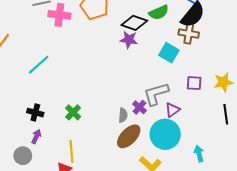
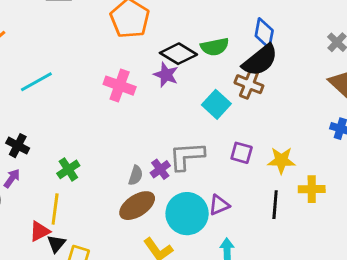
pink cross: (59, 15) -> (120, 86), moved
purple triangle: (172, 110) -> (219, 205), moved
green cross: (73, 112) -> (68, 169), moved

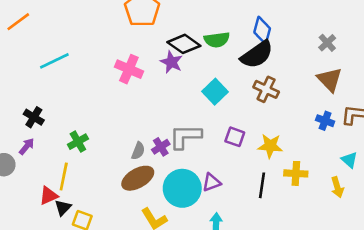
brown cross: (249, 84) -> (266, 89), moved

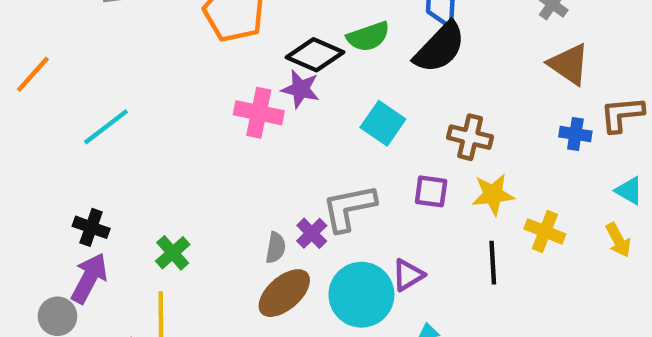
pink cross: (129, 69) -> (259, 113), moved
brown cross: (266, 89) -> (470, 137), moved
purple arrow: (27, 146) -> (89, 278), size x1.6
yellow cross: (296, 173) -> (545, 231), turned 30

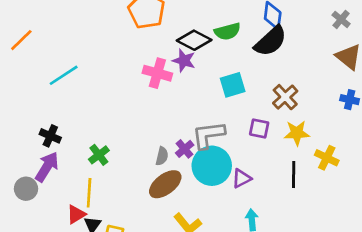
cyan square: (383, 123) -> (233, 85), turned 35
brown cross: (470, 137) -> (285, 97), turned 30
cyan circle: (361, 295) -> (212, 166), moved

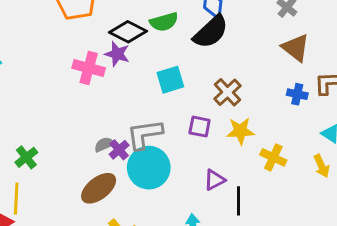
gray semicircle: (162, 156) -> (104, 144), moved, turned -126
black line: (294, 175) -> (239, 201), moved
purple triangle: (241, 178) -> (215, 180), moved

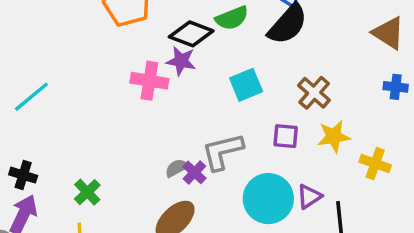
cyan circle: (149, 168) -> (268, 199), moved

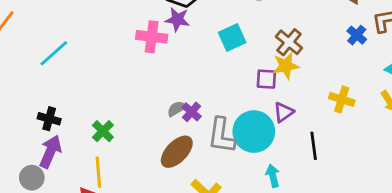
blue cross: (396, 87) -> (357, 35), turned 36
yellow star: (334, 136) -> (286, 66), moved
gray L-shape: (222, 152) -> (221, 136), moved, turned -66
purple triangle: (309, 196) -> (284, 112), moved

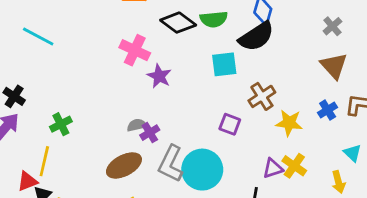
purple star: (177, 19) -> (159, 76), moved
cyan square: (232, 38) -> (224, 64), moved
cyan line: (54, 53) -> (38, 36), turned 52
yellow star: (286, 66) -> (289, 123), moved
purple triangle: (284, 112) -> (273, 168), moved

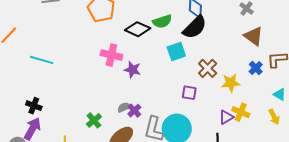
green cross: (61, 124) -> (94, 120), moved

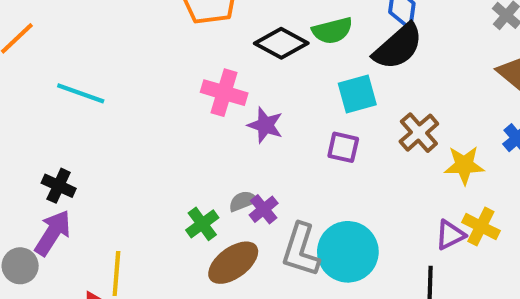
purple square: (189, 93) -> (343, 147), moved
green cross: (94, 120) -> (202, 224), moved

